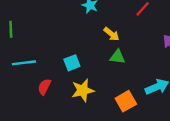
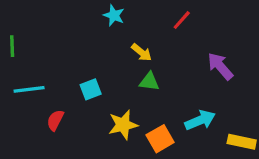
yellow star: (83, 90) -> (123, 125), moved

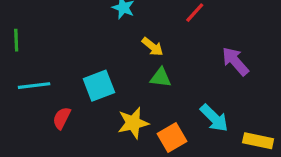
cyan square: (91, 89) -> (99, 86), size x1.4
cyan arrow: (200, 120) -> (214, 118), turned 68

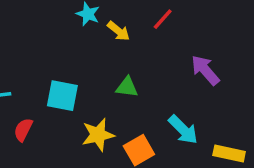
yellow arrow: (153, 47) -> (118, 31), moved
cyan square: (99, 86) -> (62, 96), turned 32

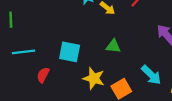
yellow star: (98, 135) -> (94, 78), turned 30

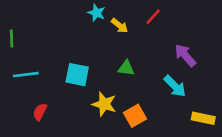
red semicircle: (43, 75) -> (40, 112), moved
cyan arrow: (151, 75) -> (175, 86), moved

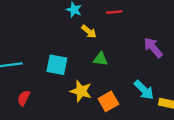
red line: (153, 17) -> (114, 12), moved, turned 42
yellow arrow: (120, 26) -> (89, 32), moved
cyan arrow: (175, 86) -> (144, 90), moved

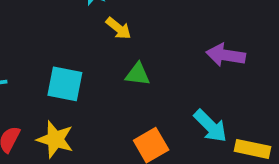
purple arrow: (153, 48) -> (226, 55), turned -40
yellow star: (81, 91) -> (55, 139), moved

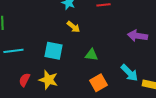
yellow arrow: (118, 28) -> (73, 27), moved
green triangle: (138, 74) -> (91, 55), moved

